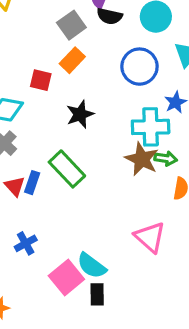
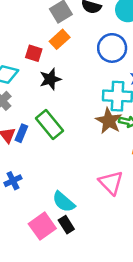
black star: (80, 114) -> (50, 79), moved
pink square: (66, 277) -> (42, 226), moved
black rectangle: (97, 294) -> (66, 225), turned -36

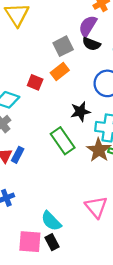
black star: (50, 79) -> (80, 112), moved
green rectangle: (49, 124) -> (63, 141), moved
pink square: (42, 226) -> (30, 242), turned 35

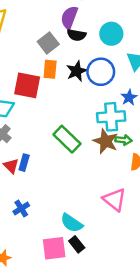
orange rectangle: (60, 71) -> (50, 69), turned -36
red square: (35, 82) -> (27, 85), size x1.6
black star: (80, 112) -> (77, 71), moved

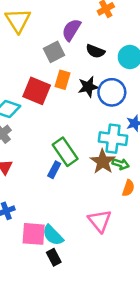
purple semicircle: (69, 17) -> (71, 30), moved
gray square: (48, 43) -> (54, 52), moved
blue rectangle: (24, 163) -> (54, 170), moved
pink square: (54, 248) -> (34, 234), moved

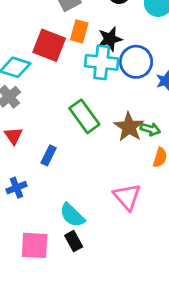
blue circle: (112, 92) -> (136, 62), moved
cyan cross: (113, 139) -> (102, 62), moved
blue rectangle: (54, 170) -> (49, 155), moved
pink square: (34, 234) -> (35, 245), moved

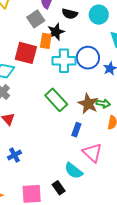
black star: (110, 39) -> (56, 32), moved
blue rectangle: (49, 155) -> (76, 130), moved
cyan semicircle: (72, 215) -> (74, 171), moved

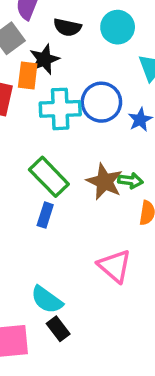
blue rectangle: (76, 130) -> (45, 215), moved
cyan semicircle: (74, 171) -> (47, 300), moved

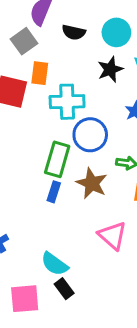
black star: (44, 59) -> (110, 69), moved
blue circle: (101, 102) -> (90, 135), moved
green rectangle: (49, 177) -> (57, 159), turned 60
brown star: (104, 182) -> (92, 183), moved

